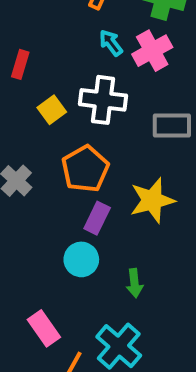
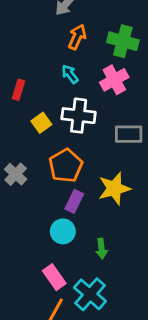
cyan arrow: (111, 43) -> (70, 74), moved
pink rectangle: (44, 328) -> (54, 277), moved

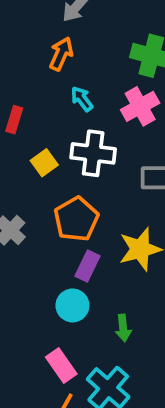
orange arrow: (77, 37) -> (61, 54), moved

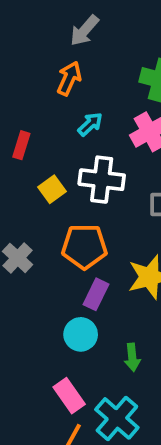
cyan arrow: (82, 99) -> (90, 124), turned 84
orange pentagon: (76, 219) -> (84, 247), turned 30

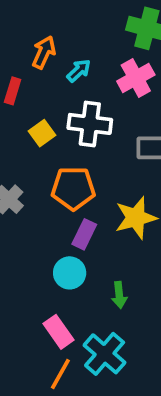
orange arrow: (69, 78) -> (44, 52), moved

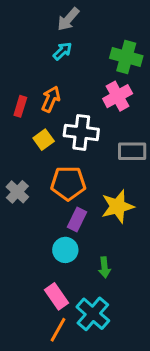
orange arrow: (44, 52) -> (51, 99), moved
cyan arrow: (79, 71) -> (62, 51), moved

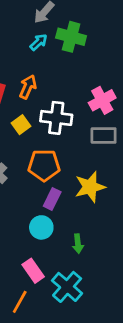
green cross: (126, 57) -> (71, 37), moved
pink cross: (118, 96) -> (102, 100), moved
orange line: (58, 330) -> (20, 302), moved

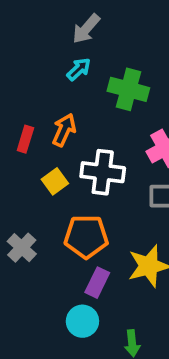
green cross: (71, 37) -> (128, 89), moved

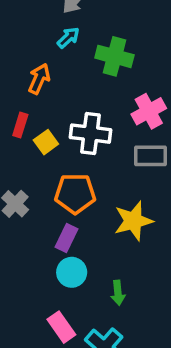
orange arrow: (64, 130) -> (39, 79), moved
red rectangle: (25, 139) -> (20, 125), moved
purple rectangle: (97, 283) -> (67, 238), moved

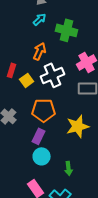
orange arrow: (39, 79) -> (40, 51), moved
white cross: (91, 134) -> (53, 75), turned -30

